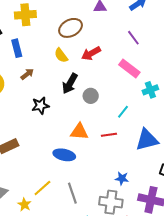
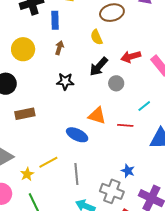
red arrow: (91, 53) -> (131, 57), moved
brown arrow: (27, 74) -> (59, 48), turned -48

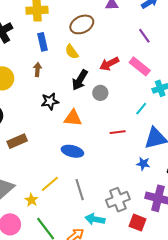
blue rectangle: (55, 20) -> (42, 42), moved
cyan line: (144, 106) -> (141, 109), moved
orange triangle: (97, 116) -> (73, 118), moved
blue star: (128, 171) -> (143, 164), moved
gray cross: (112, 191) -> (118, 200), turned -30

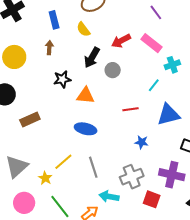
blue star: (143, 164) -> (142, 142), moved

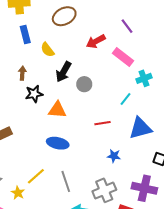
yellow semicircle: (83, 29) -> (47, 50), moved
red arrow: (121, 41) -> (96, 41), moved
brown arrow: (49, 48) -> (22, 73), moved

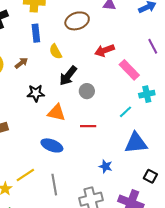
purple line: (127, 26) -> (153, 46), moved
brown arrow: (22, 73) -> (21, 63), moved, turned 40
red line: (102, 123) -> (88, 126), moved

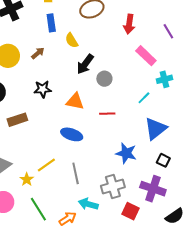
red arrow: (105, 50) -> (129, 24), moved, turned -60
black star: (36, 93) -> (43, 89), moved
blue triangle: (136, 143) -> (156, 129), turned -30
blue star: (106, 166) -> (126, 153), size x1.5
black square: (150, 176) -> (163, 160), moved

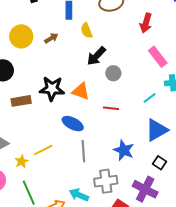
black star: (43, 89) -> (52, 89), moved, size x1.4
gray line: (76, 173) -> (83, 151), moved

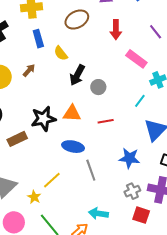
gray cross: (106, 181) -> (132, 191), moved, size x0.7

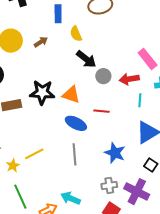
red arrow: (116, 30) -> (129, 79), moved, turned 66
black arrow: (77, 75) -> (86, 59), turned -95
cyan line: (140, 101) -> (140, 100), turned -48
blue ellipse: (73, 147) -> (76, 123), moved

